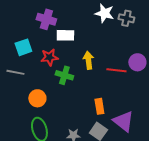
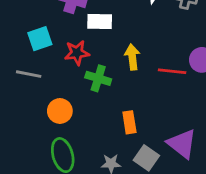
orange rectangle: (99, 106) -> (129, 122), moved

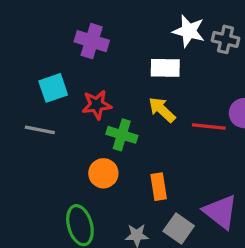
white rectangle: (100, 22) -> (165, 68), moved
yellow arrow: (132, 57) -> (162, 110), turned -40
orange circle: (60, 111) -> (103, 173), moved

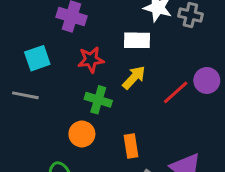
red star: (97, 105) -> (91, 60), moved
yellow arrow: (162, 110) -> (134, 77), turned 90
red line: (209, 126) -> (176, 92), turned -48

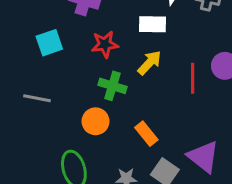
red line: (176, 92) -> (193, 78), turned -48
gray line: (25, 95) -> (37, 98), moved
orange rectangle: (131, 146) -> (146, 134), turned -30

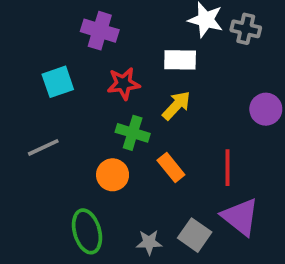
red line: (193, 78) -> (227, 168), moved
gray line: (37, 98) -> (43, 147), turned -36
orange rectangle: (146, 134) -> (171, 168), moved

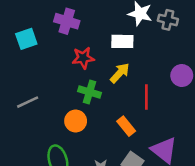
cyan square: (58, 82) -> (26, 39), moved
orange rectangle: (171, 168) -> (126, 126), moved
red line: (227, 168) -> (146, 97), moved

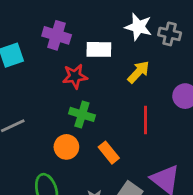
white rectangle: (122, 41) -> (99, 49), moved
yellow arrow: (120, 73) -> (138, 72), moved
orange rectangle: (126, 126) -> (109, 153), moved

